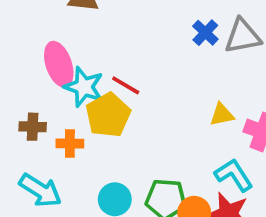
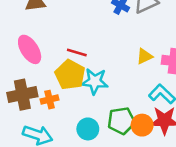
cyan star: (84, 87) -> (95, 81), moved
brown cross: (33, 127) -> (22, 95), size x1.6

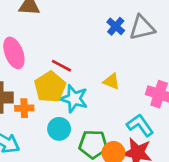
yellow triangle: (144, 56) -> (111, 81), moved, turned 36
cyan circle: (88, 129) -> (59, 129), moved

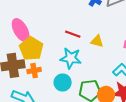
red line: (62, 66) -> (73, 34), moved
yellow pentagon: (50, 87) -> (31, 49), moved

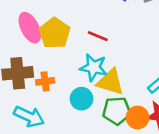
yellow triangle: (97, 41) -> (110, 82), moved, size x1.6
yellow pentagon: (31, 49) -> (55, 33), moved

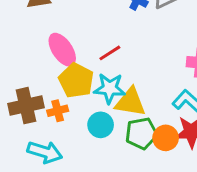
pink ellipse: (30, 28) -> (62, 50), moved
yellow pentagon: (55, 33) -> (76, 80), moved
red line: (98, 36) -> (110, 53), turned -48

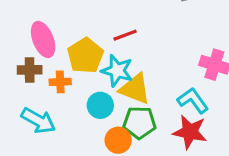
pink ellipse: (62, 50) -> (43, 39), moved
brown cross: (26, 106) -> (30, 70), size x0.7
orange circle: (166, 138) -> (118, 140), moved

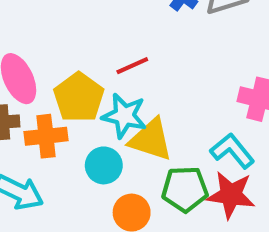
orange cross: (60, 82) -> (46, 136), size x1.4
green pentagon: (139, 123) -> (185, 189), moved

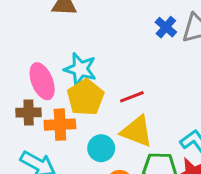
red line: (132, 66) -> (132, 97), moved
cyan star: (124, 116) -> (80, 69), moved

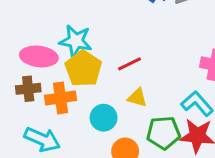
pink ellipse: (42, 81) -> (39, 56), turned -56
yellow triangle: (137, 131) -> (137, 98), size x0.6

